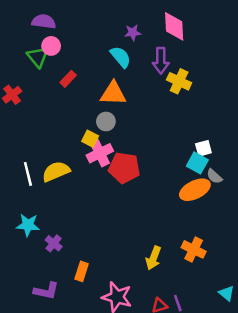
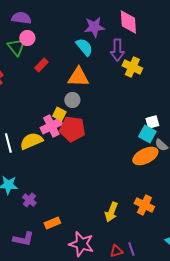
purple star: (133, 33) -> (94, 27), size x1.5
pink cross: (100, 153) -> (51, 126), moved
red pentagon: (124, 168) -> (72, 129), moved
orange rectangle: (82, 271) -> (52, 223), turned 49

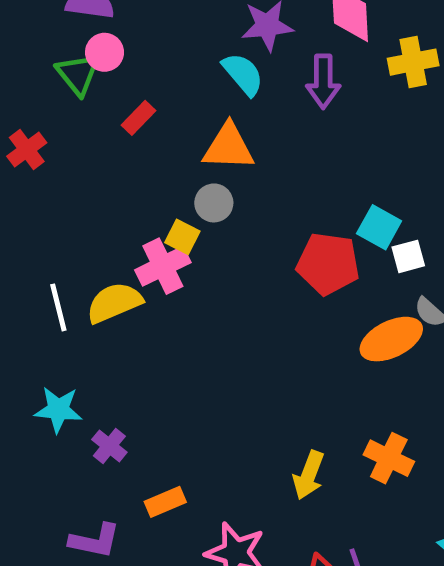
yellow cross: (132, 67) -> (413, 62), moved, turned -36
red pentagon: (72, 129) -> (328, 264), moved
cyan square: (147, 134) -> (379, 227), moved

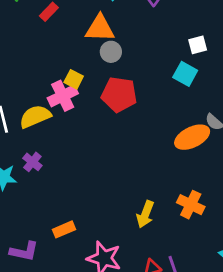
gray circle: (214, 203) -> (111, 52), moved
white square: (408, 256) -> (198, 45), moved
red pentagon: (328, 264) -> (119, 94), moved
purple cross: (109, 446) -> (32, 162), moved

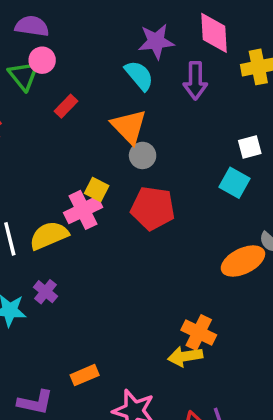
orange triangle: (100, 28) -> (129, 127), turned 44
orange cross: (191, 205) -> (199, 333), moved
yellow arrow: (145, 214) -> (185, 356), turned 60

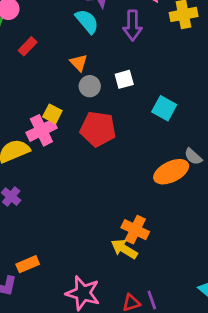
orange triangle: (129, 127) -> (79, 63), size x0.6
white square: (250, 147) -> (124, 79), moved
yellow arrow: (185, 356) -> (124, 249), turned 40
orange rectangle: (85, 375) -> (28, 264), moved

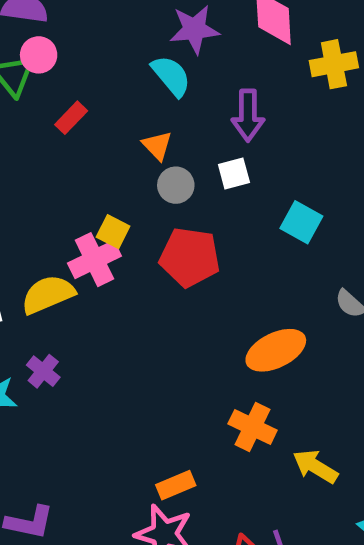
purple arrow: (133, 25) -> (248, 115), moved
orange ellipse: (171, 172) -> (276, 350), moved
yellow arrow: (124, 249) -> (315, 467), moved
orange rectangle: (28, 264) -> (176, 485), moved

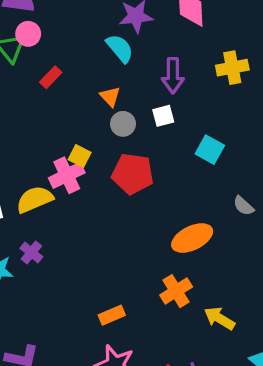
yellow cross: (334, 64) -> (232, 68), moved
orange cross: (253, 427) -> (176, 291), turned 32
orange rectangle: (176, 485) -> (112, 315), moved

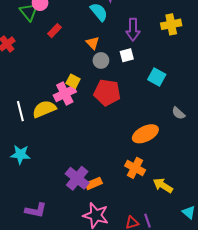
purple cross: (31, 252) -> (77, 178), moved, size x1.6
orange cross: (176, 291) -> (135, 168), turned -30

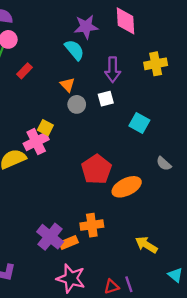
red pentagon: (107, 93) -> (96, 169), moved, turned 30
orange cross: (135, 168) -> (92, 225), moved, turned -36

